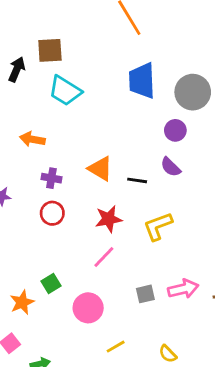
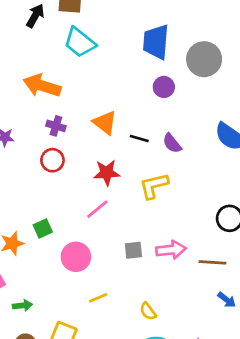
purple circle: (175, 130) -> (164, 87), moved
orange arrow: (32, 139) -> (42, 86), size x1.5
purple semicircle: (171, 167) -> (172, 143), moved

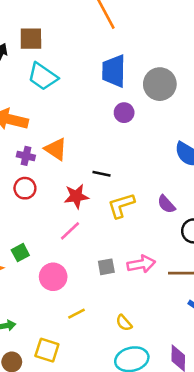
orange triangle: (105, 123) -> (56, 149), moved
black line: (139, 139) -> (102, 174), moved
purple semicircle: (172, 143) -> (166, 204), moved

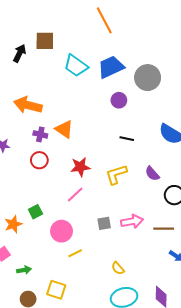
blue trapezoid: (114, 71) -> (111, 67), turned 64
cyan trapezoid: (43, 77) -> (76, 66), moved
black line: (102, 174) -> (127, 139), moved
yellow line: (76, 314) -> (75, 253), moved

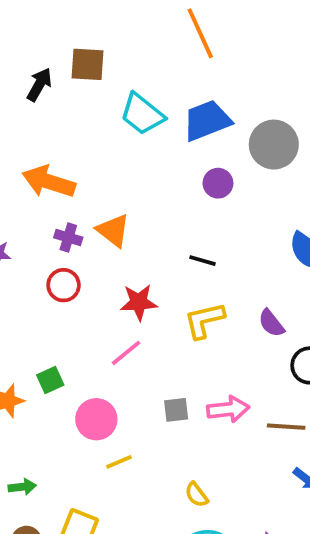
black line: (127, 139) -> (203, 261), moved

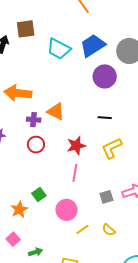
purple circle: (218, 183) -> (105, 76), size x1.5
pink line: (126, 353) -> (75, 173), turned -30
yellow semicircle: (197, 495) -> (109, 230), moved

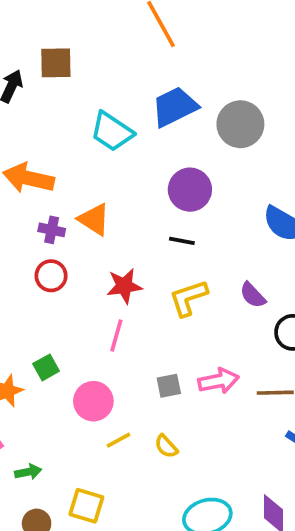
cyan trapezoid: (59, 49) -> (112, 132), moved
purple circle: (105, 76) -> (190, 190), moved

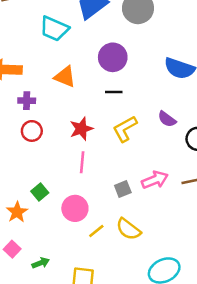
orange triangle: (94, 219) -> (65, 77), moved
yellow semicircle: (166, 446) -> (128, 229), size x1.5

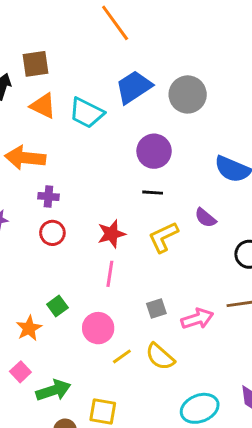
orange triangle: (65, 77) -> (43, 106), moved
purple semicircle: (167, 119) -> (205, 218), moved
pink arrow: (155, 180) -> (197, 319), moved
green arrow: (41, 263) -> (53, 390), size x1.6

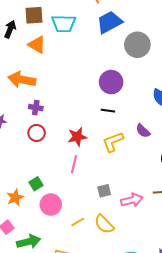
blue trapezoid: (134, 87) -> (109, 22), moved
cyan trapezoid: (87, 113) -> (64, 24), moved, turned -30
pink circle: (98, 328) -> (51, 205), moved

